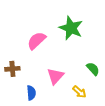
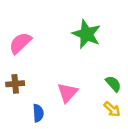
pink semicircle: (36, 41) -> (20, 43), moved
yellow arrow: (79, 92) -> (112, 109), moved

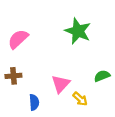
green semicircle: (113, 84) -> (102, 76), turned -70
yellow arrow: (112, 109) -> (80, 99), moved

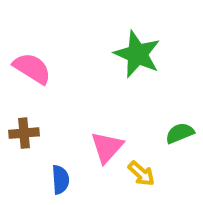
pink semicircle: (18, 39) -> (32, 68), turned 75

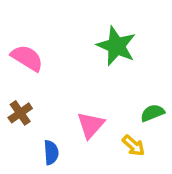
brown cross: (24, 133) -> (20, 113), turned -30
yellow arrow: (141, 174) -> (134, 146), moved

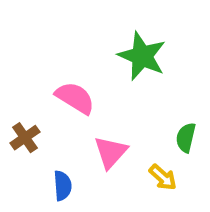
pink semicircle: (27, 58) -> (75, 98), moved
green semicircle: (152, 113) -> (186, 138), turned -55

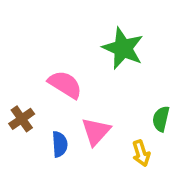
yellow arrow: (163, 177) -> (141, 153), turned 30
blue semicircle: (63, 186) -> (60, 144), moved

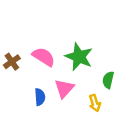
green star: (123, 48) -> (79, 57), moved
brown cross: (22, 119) -> (12, 62), moved

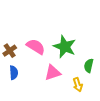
pink triangle: (64, 88) -> (53, 73), turned 30
blue semicircle: (40, 97) -> (14, 73), moved

